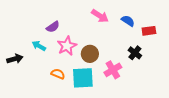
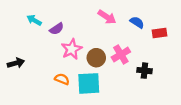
cyan arrow: (39, 46) -> (34, 20), moved
black cross: (135, 53) -> (144, 71), moved, turned -32
pink cross: (113, 70) -> (121, 54), moved

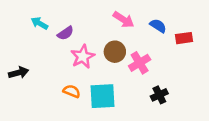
brown circle: (96, 58) -> (115, 52), moved
black cross: (144, 71) -> (159, 95), moved, turned -32

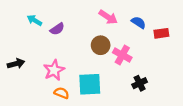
pink star: (83, 57) -> (54, 70), moved
pink cross: (140, 63) -> (122, 55), turned -30
orange semicircle: (72, 91) -> (62, 93), moved

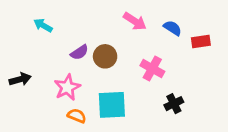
purple semicircle: (57, 29) -> (79, 52), moved
brown circle: (101, 45) -> (105, 56), moved

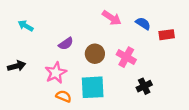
cyan arrow: (43, 25) -> (26, 26), moved
brown circle: (105, 56) -> (95, 54), moved

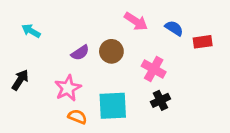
brown circle: (95, 54) -> (111, 51), moved
black arrow: (17, 66) -> (20, 80), turned -42
black cross: (144, 86) -> (160, 100), moved

